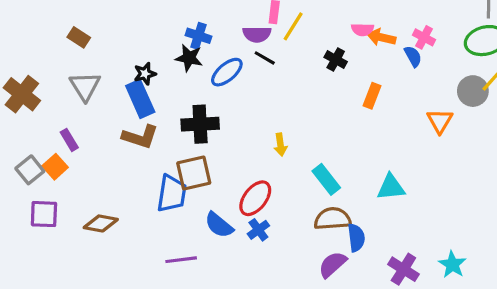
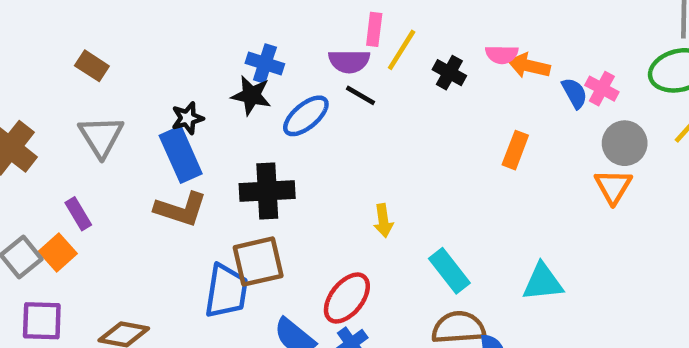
pink cross: (424, 37) -> (602, 89), moved
black cross: (336, 59) -> (449, 73), moved
gray circle: (473, 91) -> (625, 143), moved

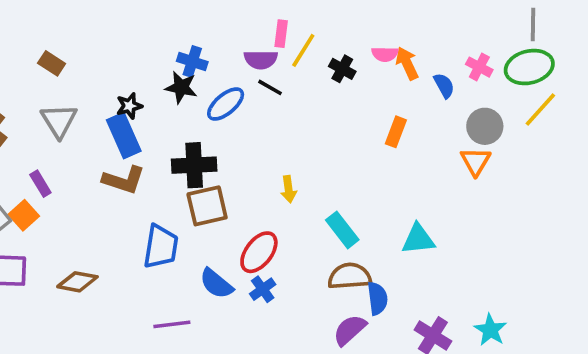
orange arrow: (529, 66) -> (407, 63), turned 52
pink cross: (602, 89) -> (479, 67), moved
brown square: (258, 262) -> (207, 206), moved

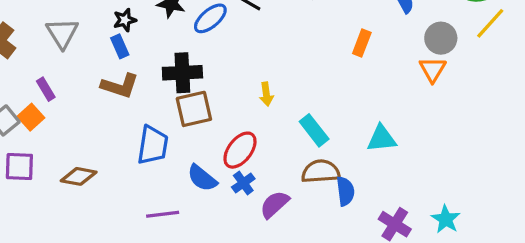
blue rectangle: (124, 136) -> (120, 46), size x0.6
purple semicircle: (350, 330) -> (275, 204), moved

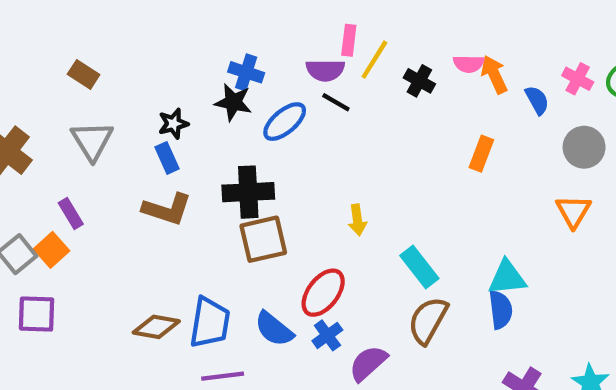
orange triangle: (433, 69) -> (573, 211), moved
blue trapezoid: (153, 145) -> (210, 323), moved
brown semicircle: (321, 171) -> (428, 320), turned -57
brown diamond: (79, 176) -> (156, 327), moved
blue semicircle: (345, 191) -> (501, 310), moved

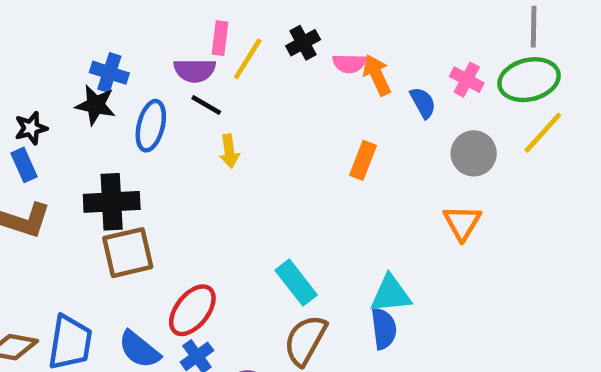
black cross: (419, 81) -> (303, 43), moved, turned 32
blue ellipse: (285, 122) -> (151, 126), turned -36
yellow arrow: (357, 220) -> (229, 151), moved

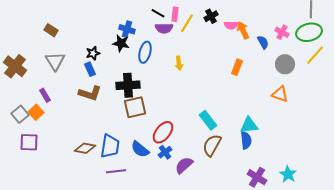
black line: (206, 105) -> (158, 13), moved
orange triangle: (462, 223) -> (280, 94), turned -42

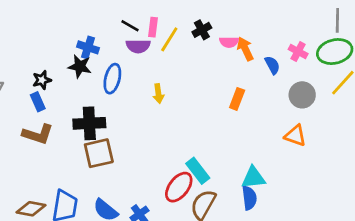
red ellipse: (163, 132) -> (179, 187), moved

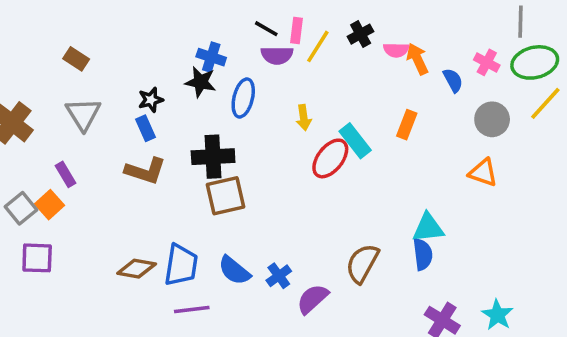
gray line: (337, 20) -> (520, 22), moved
cyan rectangle: (198, 171) -> (355, 141), moved
red ellipse: (179, 187) -> (330, 158), moved

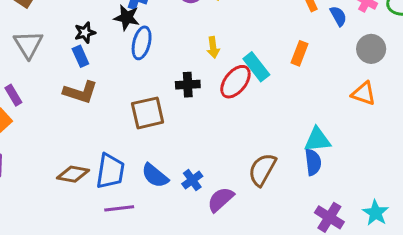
blue ellipse: (243, 98) -> (142, 43), moved
black cross: (213, 157) -> (188, 85), moved, size x0.7

